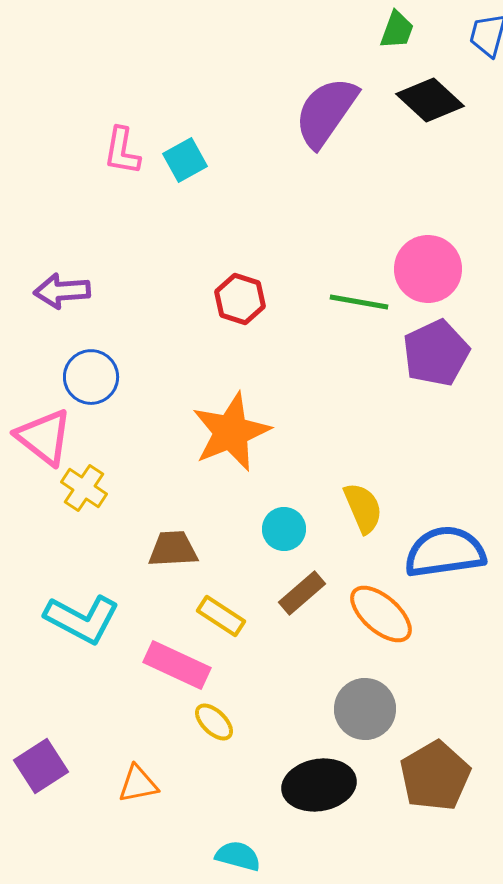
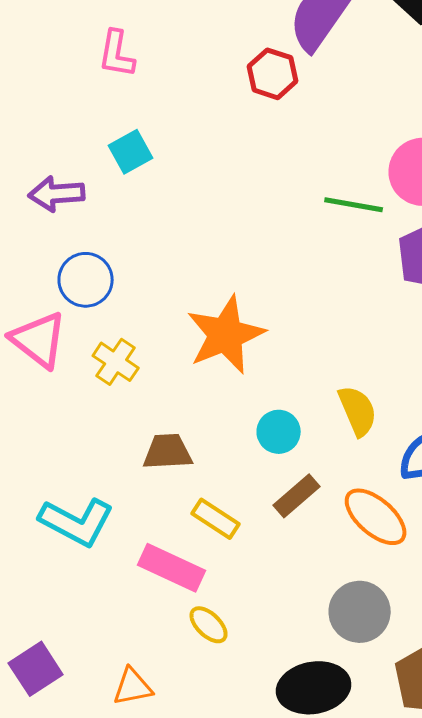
cyan square: (185, 160) -> (131, 152), moved
red hexagon: (240, 299) -> (273, 74), moved
yellow cross: (84, 488) -> (116, 362), moved

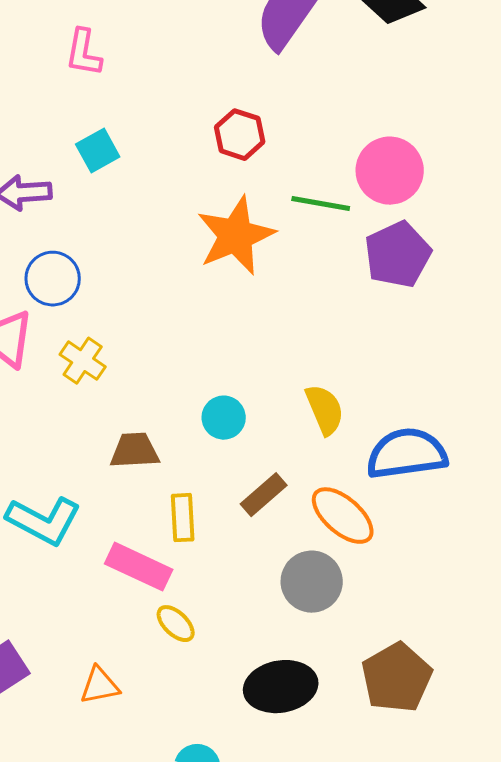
red hexagon: (273, 74) -> (240, 135), moved
orange star: (226, 335) -> (236, 236), moved
cyan circle: (279, 432) -> (224, 418), moved
yellow rectangle: (216, 519) -> (183, 518), turned 54
gray circle: (360, 612) -> (312, 582), moved

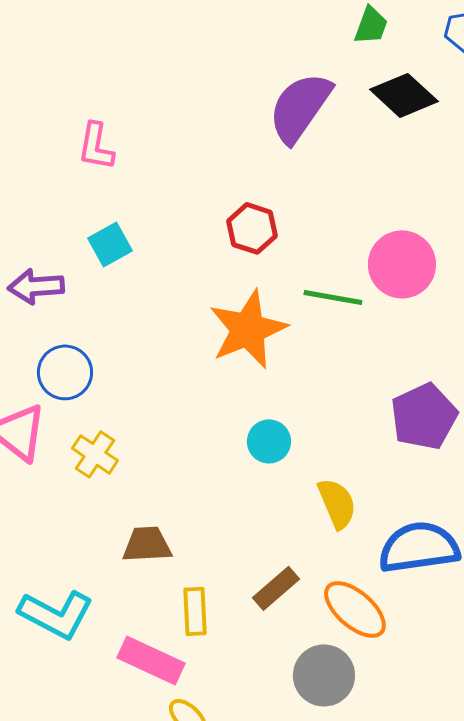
purple pentagon: (398, 255) -> (424, 416), moved
cyan circle: (224, 418) -> (269, 441), moved

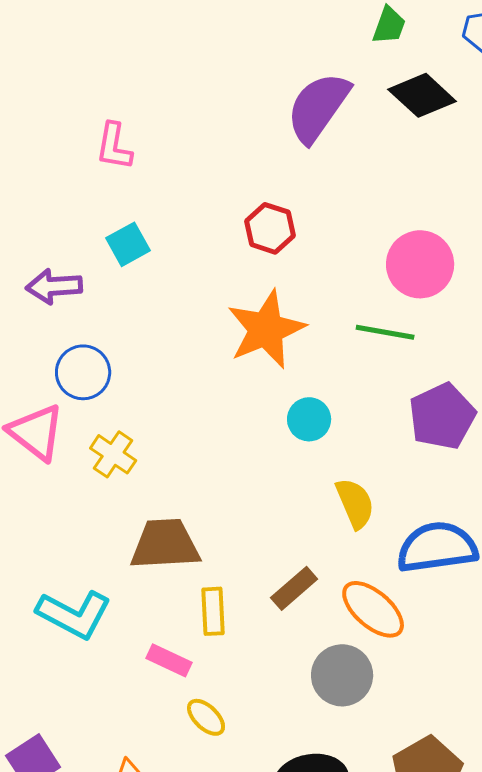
green line: (333, 297) -> (385, 332), moved
cyan circle: (269, 441) -> (309, 419), moved
brown trapezoid: (147, 544) -> (165, 544), size x1.4
pink rectangle: (151, 660) -> (169, 660), size x0.7

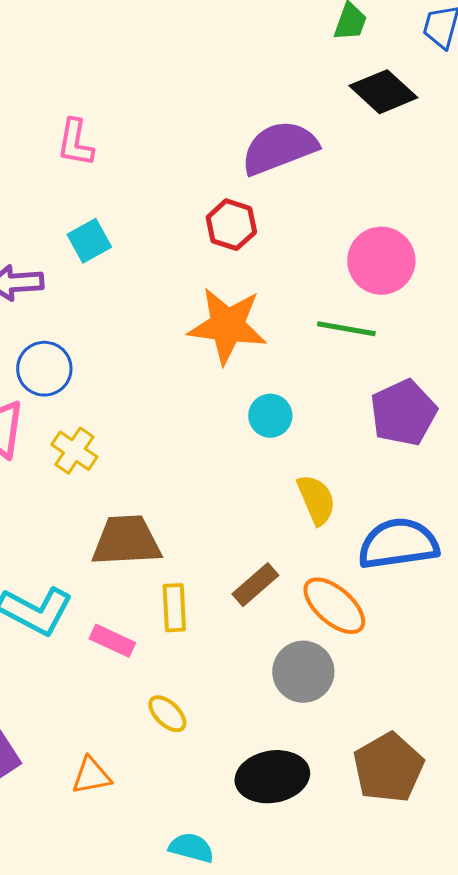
purple semicircle: (318, 107) -> (279, 148), moved, turned 34
orange star: (266, 329) -> (227, 326), turned 30
pink rectangle: (169, 660) -> (112, 641), moved

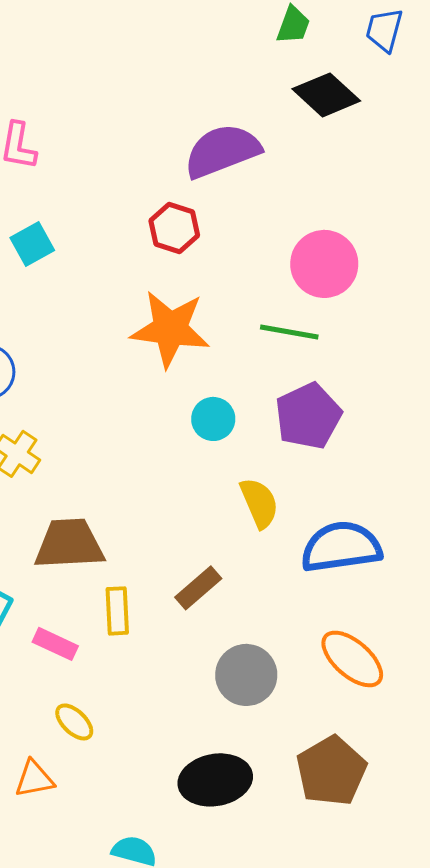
purple pentagon: (403, 413) -> (308, 416), moved
orange ellipse: (334, 606) -> (352, 659), moved
yellow ellipse: (167, 714) -> (74, 722), moved

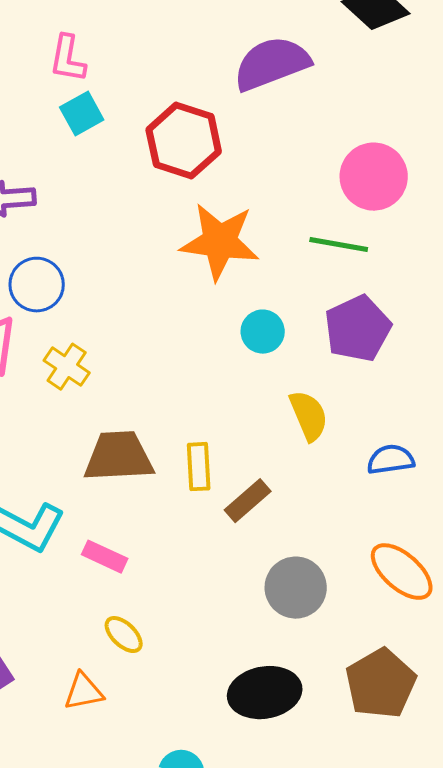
red hexagon: (174, 228) -> (184, 141), moved, size x1.5
cyan square: (32, 244) -> (82, 114), moved
blue semicircle: (341, 547) -> (391, 460), size x0.6
yellow rectangle: (117, 611) -> (199, 467), moved

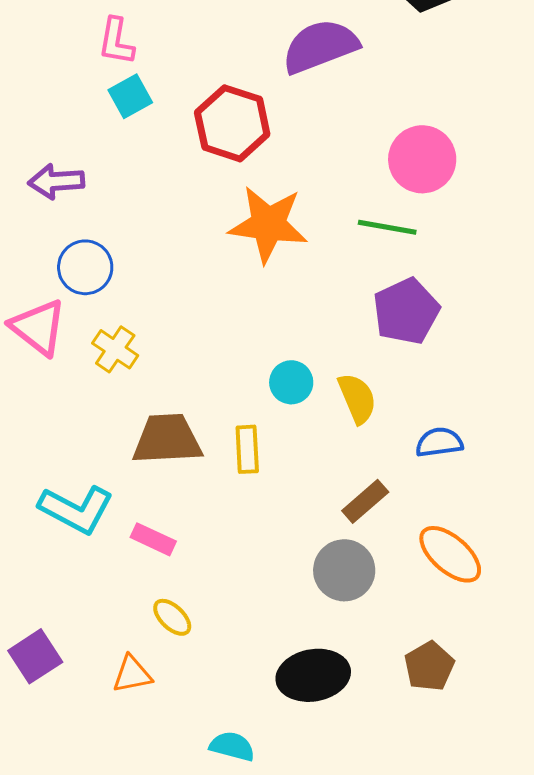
cyan circle: (263, 332) -> (291, 382), moved
brown rectangle: (248, 501) -> (365, 501), moved
brown pentagon: (381, 684) -> (429, 666), size x0.7

